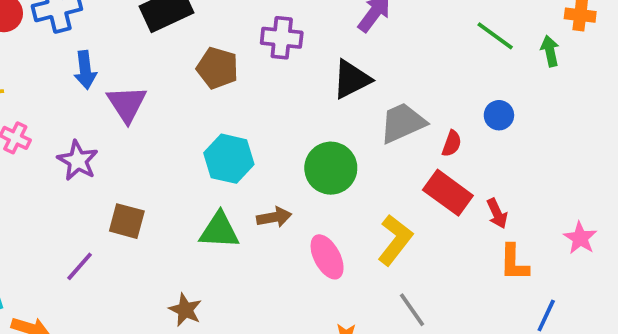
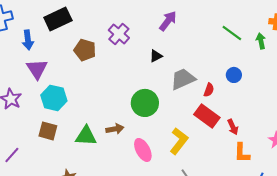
purple cross: (282, 38) -> (119, 34), turned 35
blue arrow: (85, 70) -> (28, 40), moved
black triangle: (352, 79) -> (156, 56), size x0.6
cyan hexagon: (229, 159) -> (54, 98), moved
brown square: (127, 221) -> (48, 131), moved

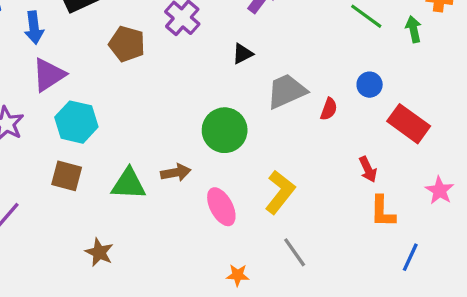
purple triangle: (37, 69) -> (49, 75), turned 30
red rectangle: (207, 116) -> (409, 124), moved

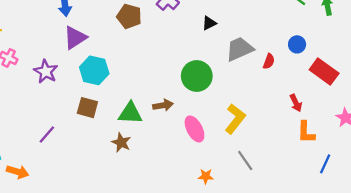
brown star: (99, 252) -> (121, 142), moved

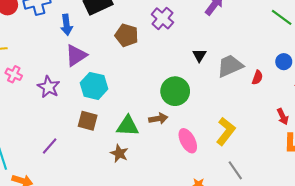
black triangle: (209, 23) -> (199, 55), moved, turned -32
green circle: (197, 76) -> (175, 91), moved

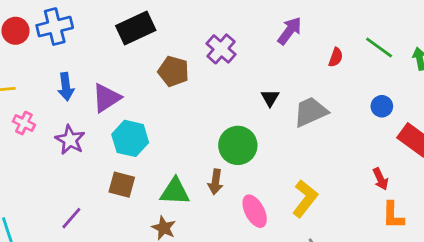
blue arrow: (67, 25) -> (66, 87), moved
red semicircle: (257, 77) -> (336, 57), moved
brown arrow: (158, 119) -> (215, 182), turned 108

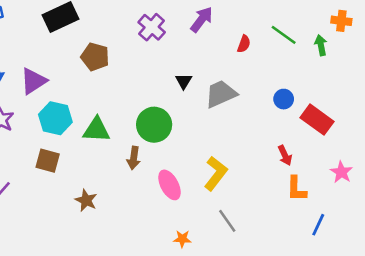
purple cross: (221, 49) -> (152, 27), moved
blue circle: (382, 106) -> (284, 99), moved
green triangle: (175, 192) -> (96, 130), moved

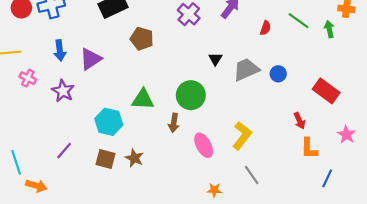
blue circle: (284, 99) -> (278, 74), moved
cyan hexagon: (55, 118) -> (109, 122), moved
brown square: (48, 161) -> (106, 159), moved

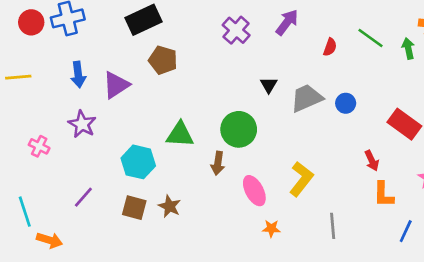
brown pentagon: (142, 39) -> (163, 60), moved
pink cross: (28, 78) -> (39, 146), moved
gray line: (252, 175) -> (333, 226), moved, turned 30
orange star: (214, 190) -> (271, 228), moved

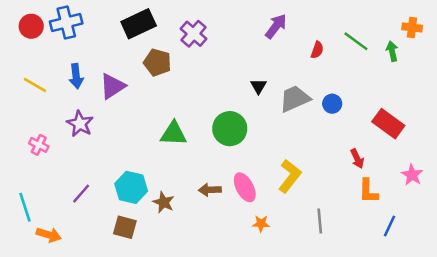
purple cross: (236, 30) -> (194, 34), moved
yellow line: (18, 77) -> (35, 85), moved, turned 35
cyan hexagon: (138, 162) -> (131, 187), moved
brown arrow: (218, 163) -> (210, 190), moved, turned 80
brown square: (134, 208) -> (125, 227), moved

